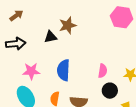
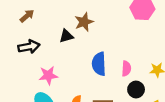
blue semicircle: (63, 70) -> (99, 64), moved

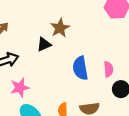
pink star: (48, 75) -> (20, 88), moved

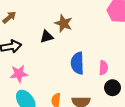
brown star: (60, 28) -> (63, 23), turned -30

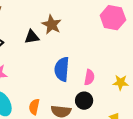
black circle: (112, 88) -> (84, 101), moved

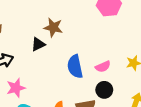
pink semicircle: (89, 77) -> (103, 67), turned 72

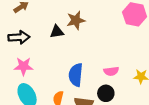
brown star: (53, 27) -> (76, 20), turned 30
blue semicircle: (75, 66) -> (76, 75), moved

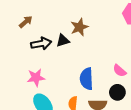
black arrow: (19, 37) -> (41, 44), moved
pink semicircle: (111, 71) -> (120, 71), turned 56

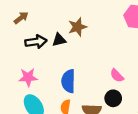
blue semicircle: (86, 79) -> (68, 81), moved

